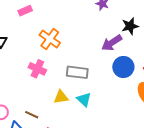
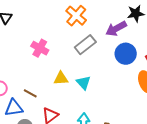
orange cross: (50, 39) -> (76, 16), moved
gray rectangle: (77, 72) -> (85, 45), moved, turned -50

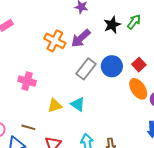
purple arrow: (116, 29) -> (81, 38), moved
gray rectangle: (85, 45) -> (86, 69), moved

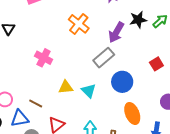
purple arrow: (81, 38) -> (116, 32), moved, turned -30
blue circle: (112, 66) -> (122, 82), moved
orange ellipse: (138, 89) -> (132, 113), moved

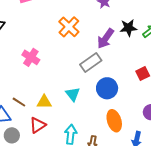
yellow triangle: (66, 87) -> (44, 102), moved

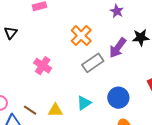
gray rectangle: (91, 63) -> (93, 63), moved
cyan triangle: (73, 94) -> (84, 103), turned 35

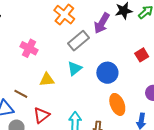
cyan triangle: (84, 103) -> (75, 68), moved
yellow triangle: (55, 110) -> (47, 80), moved

